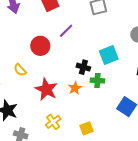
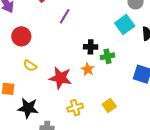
red circle: (40, 46) -> (21, 36), moved
cyan square: (109, 55) -> (125, 25), moved
yellow cross: (53, 122) -> (75, 108), turned 35

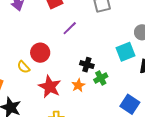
red circle: (21, 36) -> (40, 53), moved
green cross: (108, 56) -> (101, 78), turned -32

